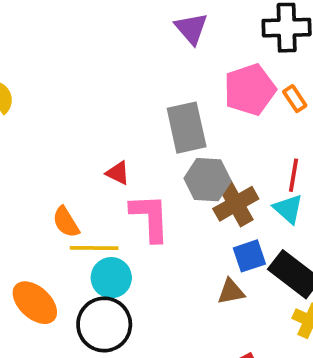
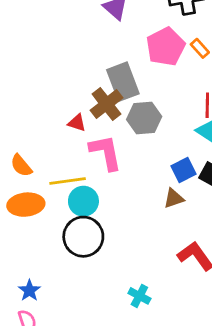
brown cross: (236, 204) -> (107, 104), moved
orange semicircle: (66, 222) -> (21, 166), moved
orange ellipse: (35, 303) -> (26, 205), moved, turned -40

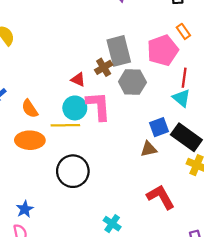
pink pentagon: (166, 47) -> (163, 50), moved
brown cross: (107, 104) -> (104, 67), size x0.7
cyan circle: (83, 201) -> (75, 108), moved

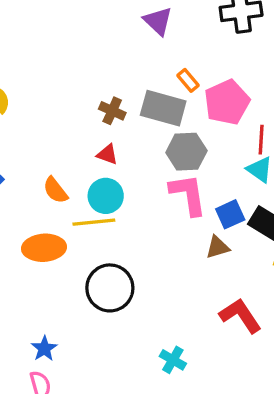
orange rectangle: (183, 31) -> (188, 80), moved
gray rectangle: (119, 51) -> (163, 108), turned -56
brown cross: (104, 67) -> (112, 111), moved, turned -30
pink L-shape: (98, 106) -> (188, 194), moved
orange semicircle: (30, 109) -> (55, 190), moved

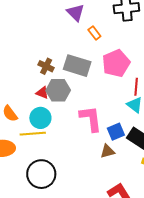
orange rectangle: (188, 80) -> (94, 33), moved
gray hexagon: (186, 152) -> (58, 90), moved

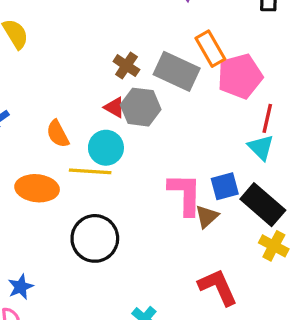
orange rectangle: (94, 33) -> (210, 49), moved, size x1.5
pink L-shape: (91, 119) -> (185, 194), moved
brown triangle: (108, 151) -> (207, 216), turned -35

